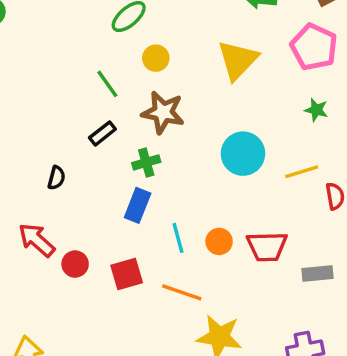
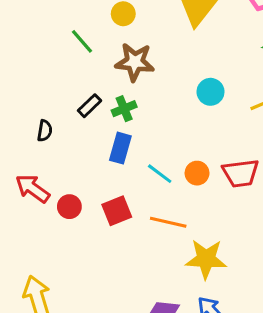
black rectangle: (102, 133) -> (89, 106), moved
cyan circle: (243, 154) -> (211, 92), size x0.7
cyan line: (178, 238) -> (160, 174), turned -32

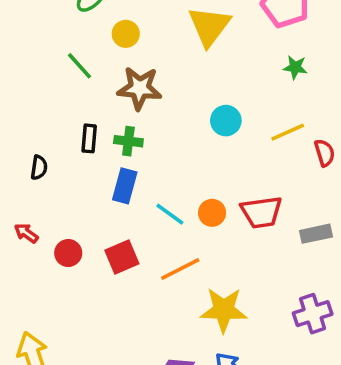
black rectangle: (89, 106) -> (89, 138), turned -40
green cross: (124, 109) -> (128, 141), turned 30
red arrow: (33, 188) -> (26, 233), size x0.6
orange line: (168, 222) -> (180, 269), turned -39

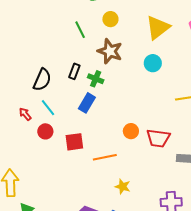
cyan circle: (226, 121) -> (153, 63), moved
black semicircle: (39, 168) -> (42, 80), size x1.6
cyan line: (170, 214) -> (48, 108), moved
yellow star: (224, 310) -> (123, 187), size x0.6

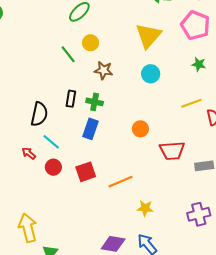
yellow circle: (110, 19) -> (91, 43), moved
brown star: (110, 51) -> (104, 70), size x0.7
orange circle: (131, 131) -> (140, 129), moved

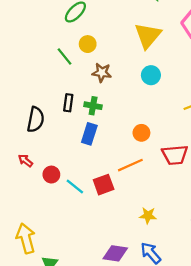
cyan line: (51, 142) -> (75, 187), moved
red square: (86, 172) -> (104, 185), moved
orange line: (121, 182) -> (130, 165), moved

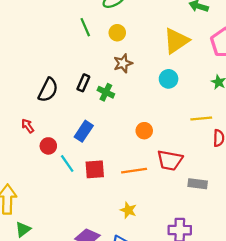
green line: (65, 56) -> (85, 27), moved
brown star: (102, 73) -> (123, 63), turned 30
blue rectangle: (89, 134) -> (84, 131), moved
orange line: (130, 165) -> (134, 171), moved

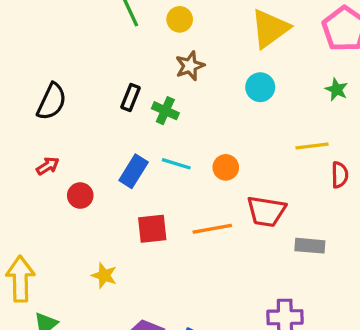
black semicircle: (48, 90) -> (52, 102), moved
red arrow: (28, 126) -> (48, 166), turned 96
cyan line: (67, 163) -> (176, 164), moved, turned -36
yellow star: (128, 210) -> (104, 275), moved

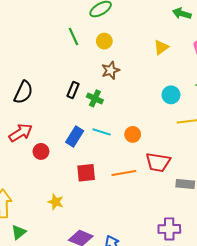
yellow triangle: (270, 29) -> (161, 47), size x0.6
cyan circle: (260, 87) -> (171, 95), moved
red arrow: (48, 166) -> (21, 133), size x1.6

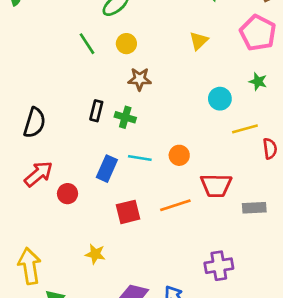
brown star: (111, 70) -> (140, 79), turned 30
purple cross: (169, 229) -> (219, 266), moved

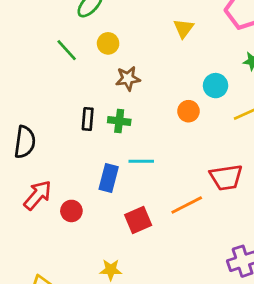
orange circle: (179, 155) -> (188, 111), moved

